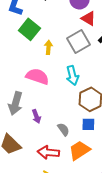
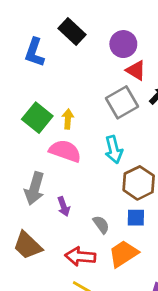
green square: (29, 29) -> (37, 118), moved
yellow arrow: (48, 47) -> (68, 119), moved

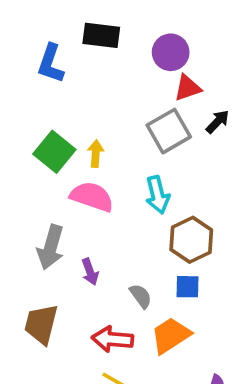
black rectangle: (72, 32) -> (101, 35), turned -36
red triangle: (136, 70) -> (188, 88), turned -50
brown trapezoid: (28, 245) -> (41, 324), turned 60

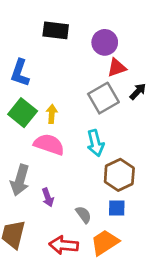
blue L-shape: (51, 64) -> (20, 73), moved

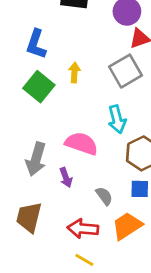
yellow arrow: (52, 114) -> (74, 72), moved
pink semicircle: (49, 144) -> (81, 143), moved

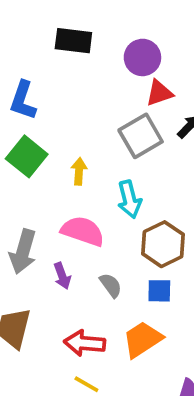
yellow arrow: (74, 72) -> (79, 171), moved
gray semicircle: (104, 196) -> (111, 285), moved

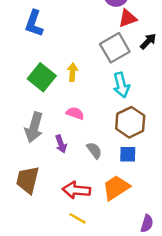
green square: (27, 156) -> (42, 77), moved
cyan arrow: (129, 199) -> (121, 85), moved
pink semicircle: (83, 231) -> (75, 113), size x0.6

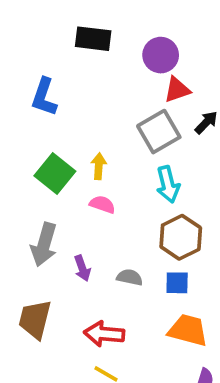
pink semicircle: (75, 113) -> (102, 204), moved
gray semicircle: (94, 150) -> (130, 277), turned -42
orange trapezoid: (116, 188) -> (188, 330), moved, turned 48

